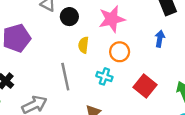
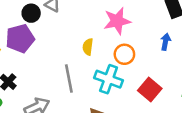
black circle: (69, 17) -> (31, 13), moved
cyan cross: (104, 76) -> (109, 79), size x1.6

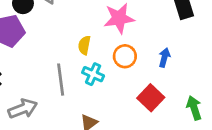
blue arrow: (166, 42) -> (164, 58), moved
cyan cross: (109, 79) -> (93, 74), moved, size x0.7

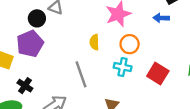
blue arrow: (164, 58) -> (161, 18), moved, turned -91
cyan cross: (93, 74) -> (123, 67), moved

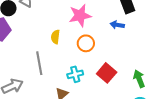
cyan cross: (123, 67) -> (75, 74), moved, turned -35

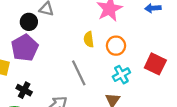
orange circle: (86, 43) -> (116, 46), moved

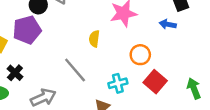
orange circle: (116, 46) -> (140, 55), moved
gray line: (79, 73) -> (75, 70), turned -30

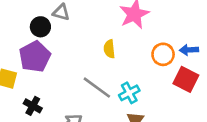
blue arrow: (168, 24) -> (189, 50), moved
cyan cross: (118, 83) -> (129, 93), moved

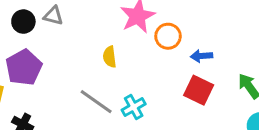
black circle: (40, 27) -> (23, 22), moved
orange circle: (163, 54) -> (168, 36), moved

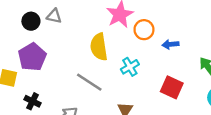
yellow semicircle: (110, 57) -> (99, 47), size x1.6
red square: (199, 90) -> (172, 87), moved
cyan cross: (134, 107) -> (130, 67), moved

